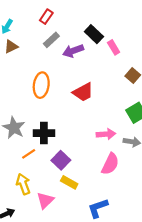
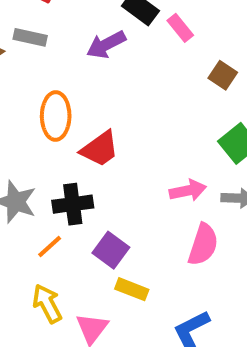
gray rectangle: (51, 40) -> (30, 37), moved, turned 63
red trapezoid: (83, 92) -> (100, 149), moved

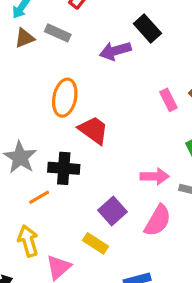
pink rectangle: (180, 28) -> (168, 100), moved
red trapezoid: (100, 149) -> (93, 130), turned -120
purple square: (111, 250) -> (112, 211), moved

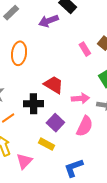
gray rectangle: (58, 33) -> (11, 13), turned -63
red trapezoid: (93, 130) -> (54, 85), moved
black cross: (64, 168) -> (34, 104), moved

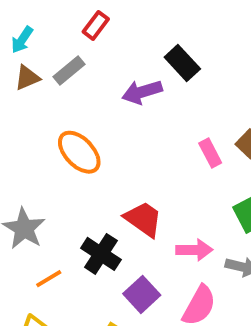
orange ellipse: (19, 53) -> (79, 152), turned -55
black cross: (34, 104) -> (101, 254), turned 30

